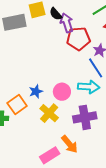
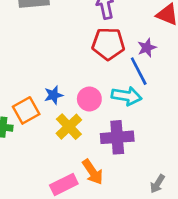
red pentagon: (78, 39) -> (108, 44), moved

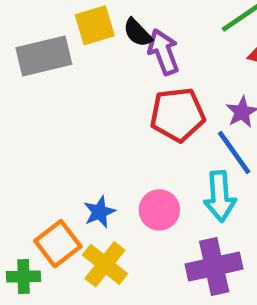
cyan arrow: (126, 96) -> (220, 196), turned 84
yellow cross: (69, 127) -> (105, 264), moved

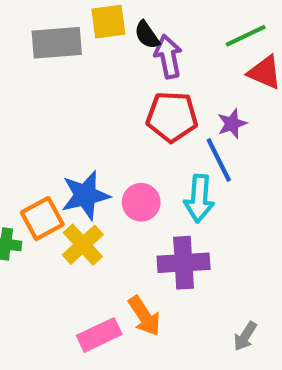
blue star: (99, 212) -> (85, 195), size x1.6

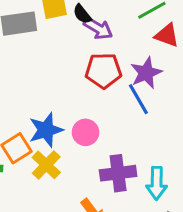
purple arrow: (168, 57) -> (98, 28), turned 136
purple star: (232, 124) -> (146, 73), size x1.5
cyan arrow: (199, 198) -> (157, 183), moved

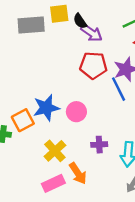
yellow cross: (46, 165) -> (55, 151), moved
purple cross: (118, 173) -> (99, 145), size x0.6

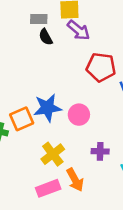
black semicircle: (80, 21) -> (46, 37), moved
gray rectangle: (31, 25) -> (39, 19), size x0.6
purple arrow: (91, 33) -> (79, 30), moved

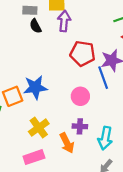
purple arrow: (79, 30) -> (64, 21), turned -126
pink circle: (79, 115) -> (80, 96), moved
orange arrow: (75, 180) -> (67, 143), moved

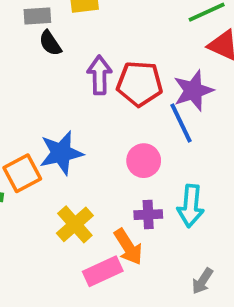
purple arrow: (64, 21) -> (99, 75), moved
cyan arrow: (105, 138) -> (191, 206), moved
pink rectangle: (34, 157) -> (103, 271), moved

